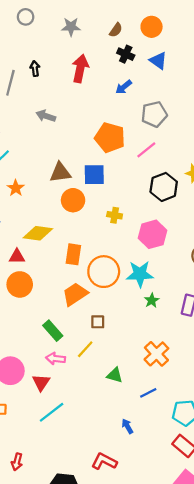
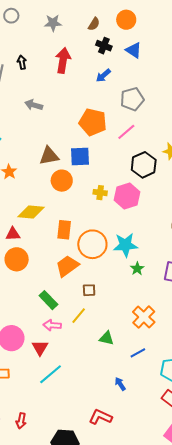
pink hexagon: (153, 234) -> (127, 196), moved

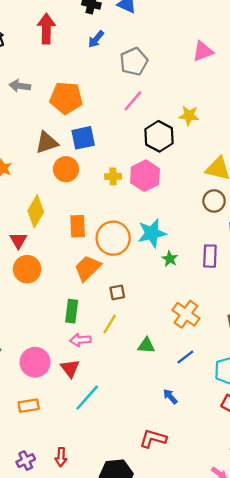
orange pentagon: (93, 122) -> (66, 98), moved
yellow diamond: (31, 212) -> (36, 211), turned -56
red triangle: (13, 234) -> (18, 240), turned -49
green rectangle: (48, 300) -> (72, 311), turned 60

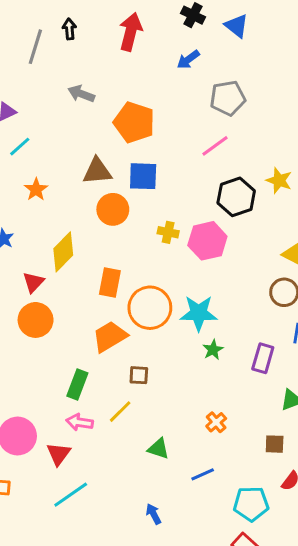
orange cross: (186, 314) -> (216, 422), size x0.6
blue arrow: (170, 396) -> (154, 514), moved

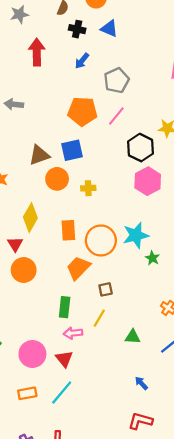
orange pentagon: (134, 122) -> (82, 111), moved
yellow cross: (168, 232) -> (88, 188), moved
pink hexagon: (207, 241) -> (148, 181), moved
cyan line: (71, 495) -> (62, 393), moved

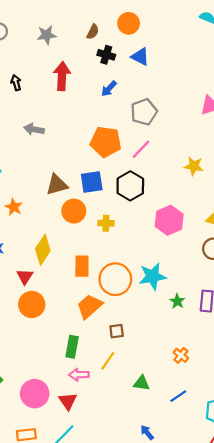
black hexagon: (141, 148) -> (130, 186), moved
green star: (152, 258) -> (177, 301), moved

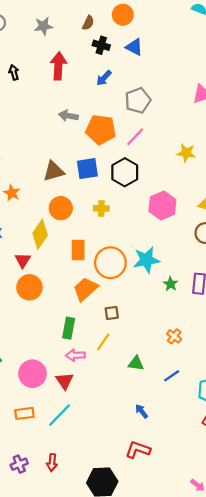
gray arrow: (34, 129) -> (68, 116), moved
orange circle: (74, 211) -> (61, 208), moved

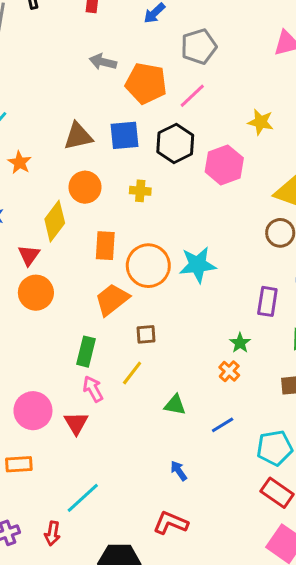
pink hexagon: (162, 206) -> (224, 165), moved
green star: (171, 284) -> (240, 343), moved
pink arrow: (75, 355) -> (93, 389), turned 60
cyan line: (60, 415) -> (83, 498), moved

